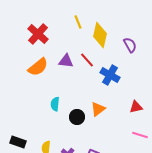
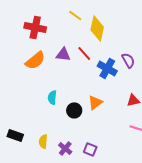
yellow line: (78, 22) -> (75, 15), turned -32
red cross: (38, 34) -> (35, 27), turned -30
purple semicircle: (130, 45) -> (128, 60), moved

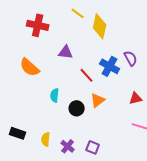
red line: (84, 53) -> (87, 75), moved
orange semicircle: (35, 60) -> (30, 67), moved, turned 80

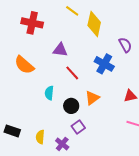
purple semicircle: (131, 58) -> (125, 45), moved
red line: (87, 75) -> (72, 73), moved
purple square: (93, 147) -> (78, 127), moved, turned 32

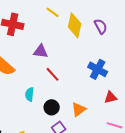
purple semicircle: (125, 45) -> (101, 26), moved
blue cross: (104, 64) -> (98, 69), moved
orange triangle: (92, 98) -> (79, 109), moved

